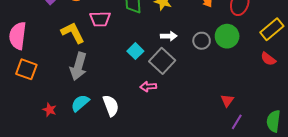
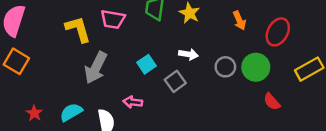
red semicircle: (268, 59) -> (272, 102), moved
gray square: (162, 61) -> (175, 81), size x0.7
gray arrow: (78, 66) -> (96, 68), moved
pink arrow: (148, 87) -> (133, 102), moved

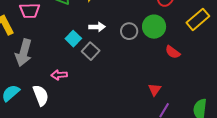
cyan square: (146, 64) -> (73, 39), moved

